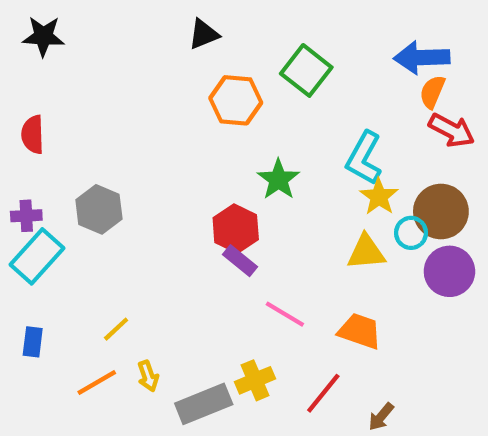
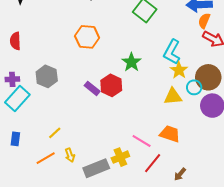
orange hexagon: (236, 100) -> (87, 37), moved
purple rectangle: (240, 261) -> (92, 88), moved
pink line: (285, 314) -> (142, 141), moved

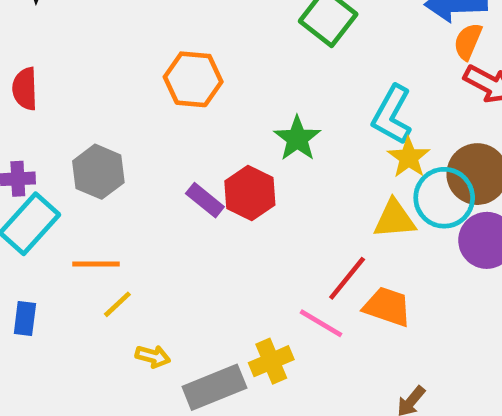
cyan circle: (194, 87) -> (444, 198), size x1.6
yellow arrow: (70, 155) -> (153, 356), turned -56
orange line: (46, 158) -> (96, 264), moved, turned 30
red line: (153, 163) -> (347, 278), moved

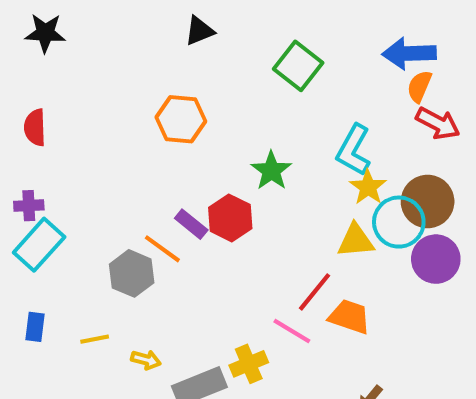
gray hexagon: (98, 172) -> (132, 273), moved
orange line: (96, 264) -> (162, 249), moved, turned 36
yellow line: (117, 304) -> (95, 339), moved, turned 32

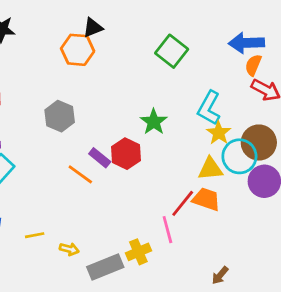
black triangle: (199, 31) -> (93, 28), moved
orange hexagon: (181, 119) -> (78, 50), moved
gray hexagon: (132, 273) -> (60, 116), moved
orange trapezoid: (349, 317) -> (206, 199), moved
pink line: (292, 331) -> (167, 230), turned 44

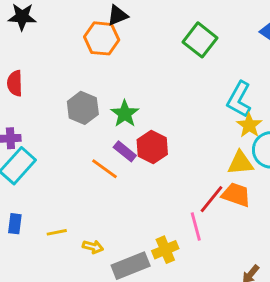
green star: (154, 122) -> (125, 114), moved

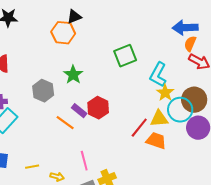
green square: (200, 40) -> (125, 56), moved, turned 30
gray hexagon: (83, 108) -> (43, 91), moved
green star: (125, 114) -> (73, 75), moved
red line: (212, 199) -> (139, 128), moved
pink line: (196, 227) -> (84, 161), moved

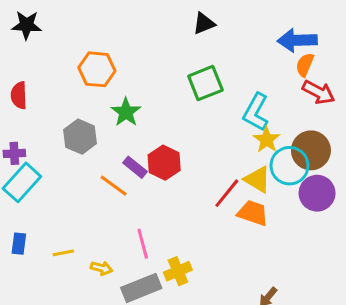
black triangle: (74, 17) -> (204, 23), moved
orange hexagon: (63, 33) -> (97, 69), moved
yellow triangle: (159, 119) -> (257, 179), turned 36

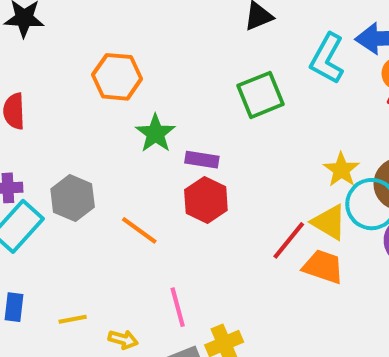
cyan L-shape: (256, 112) -> (327, 59), moved
gray hexagon: (80, 137) -> (73, 198), moved
purple rectangle: (135, 167) -> (202, 160), moved, turned -30

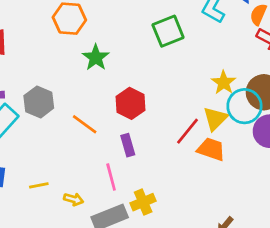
purple rectangle: (202, 160) -> (128, 145), moved, turned 65
yellow triangle: (329, 222) -> (215, 119), turned 44

